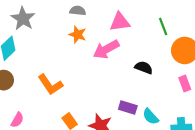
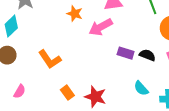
black semicircle: (144, 68) -> (147, 55), moved
purple rectangle: (128, 107) -> (126, 53), moved

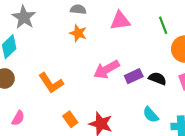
pink arrow: (101, 27) -> (107, 69), moved
purple rectangle: (126, 53) -> (134, 76), turned -42

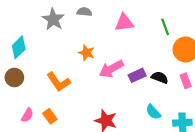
gray star: (24, 17) -> (53, 19), moved
orange star: (78, 33) -> (87, 53), moved
orange rectangle: (70, 119) -> (50, 116), moved

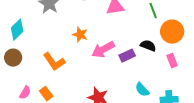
black semicircle: (160, 77) -> (148, 46), moved

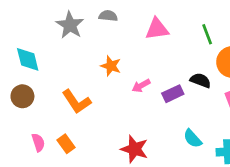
cyan diamond: (17, 30) -> (28, 59), turned -60
pink arrow: (103, 50) -> (141, 86), size x0.6
pink semicircle: (25, 93) -> (38, 142), turned -48

